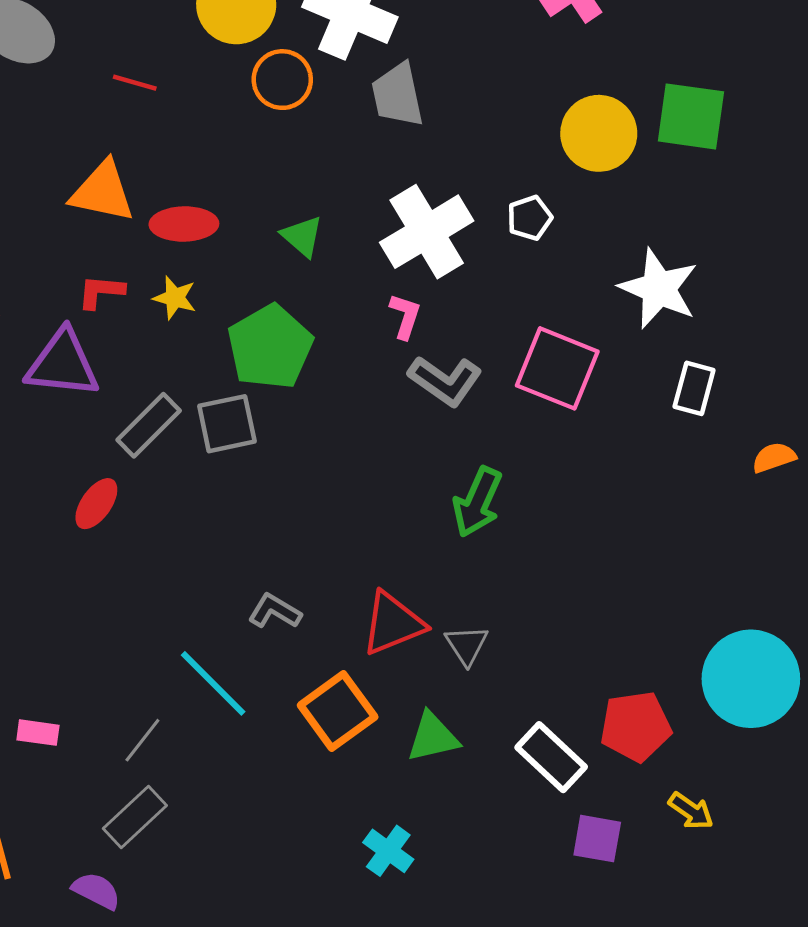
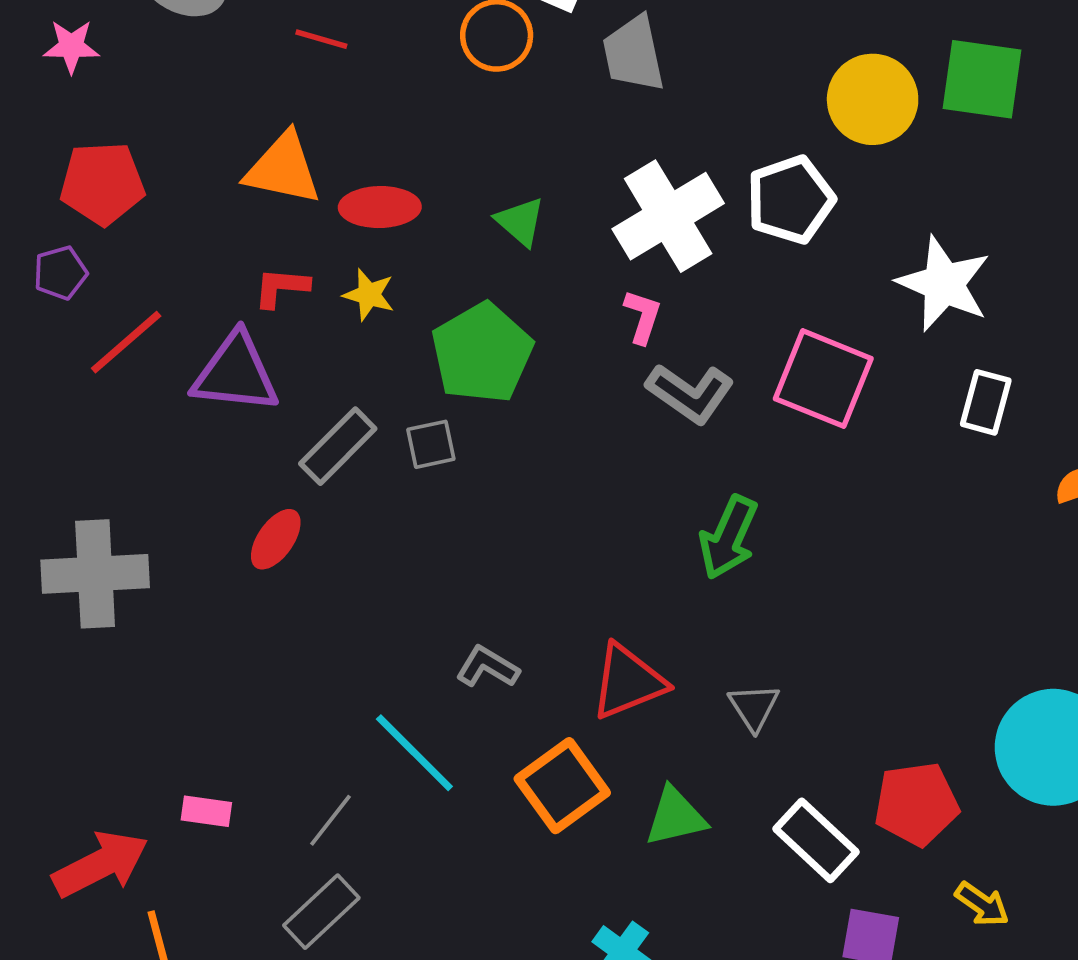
white pentagon: (530, 218) -> (790, 200), size x1.6
gray square: (227, 424) -> (431, 444), size x0.7
gray triangle: (467, 645) -> (754, 707), moved

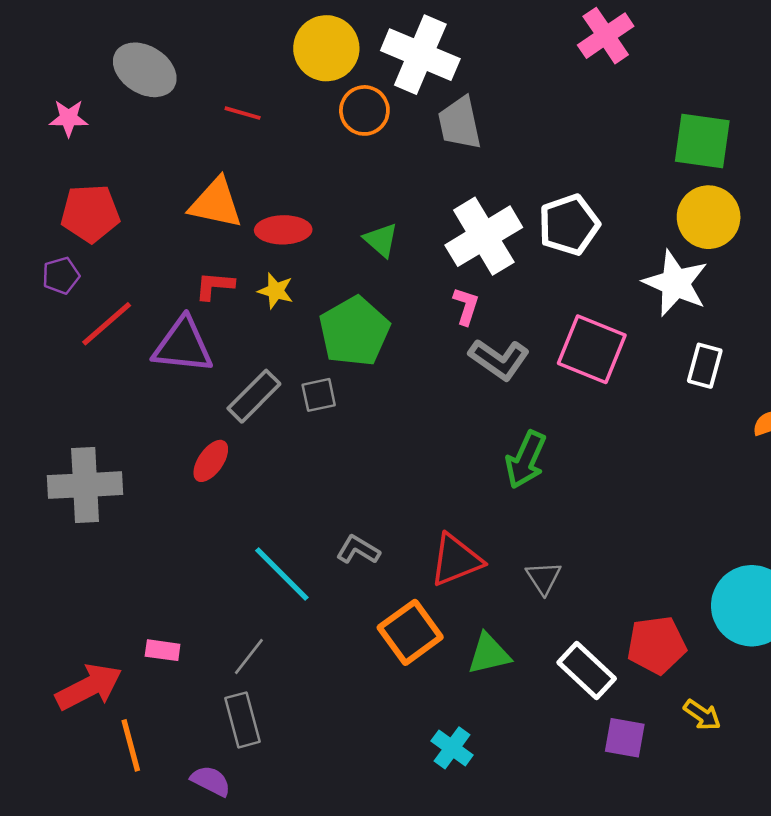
yellow circle: (873, 99) -> (709, 217), moved
cyan line: (414, 753) -> (282, 574), moved
gray rectangle: (321, 912) -> (243, 720), turned -62

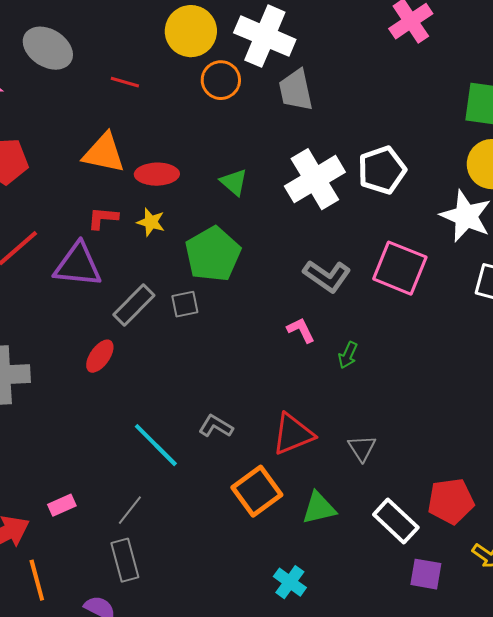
pink L-shape: (466, 306) -> (301, 330), moved, turned -44
green arrow: (526, 460) -> (348, 355), size x0.6
pink rectangle: (163, 650) -> (62, 505), turned -32

